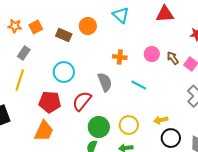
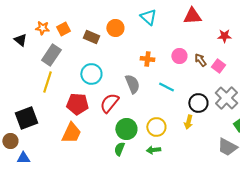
gray rectangle: (24, 53) -> (51, 55), size x1.5
yellow arrow: (161, 120) -> (188, 122), turned -64
black circle: (171, 138) -> (198, 103), moved

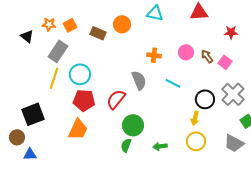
cyan triangle: (148, 17) -> (155, 13), turned -30
cyan circle: (91, 74) -> (80, 74), moved
yellow circle: (156, 127) -> (196, 141), moved

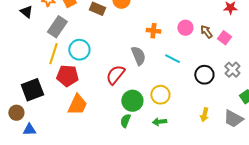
gray cross: (233, 94) -> (232, 70), size x0.7
red pentagon: (84, 100) -> (67, 76), moved
yellow arrow: (195, 118) -> (204, 115), moved
yellow circle: (196, 141) -> (160, 95), moved

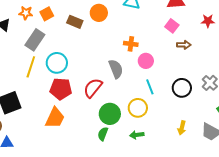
pink circle: (185, 28) -> (146, 61), moved
brown arrow: (206, 32) -> (184, 45), turned 128
pink square: (224, 38) -> (172, 26), moved
cyan line: (172, 59) -> (150, 87), moved, turned 42
red pentagon: (67, 76) -> (61, 89), moved

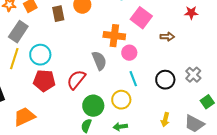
brown rectangle: (75, 22) -> (58, 14), turned 56
pink square: (172, 26) -> (141, 18), moved, size x1.5
orange cross: (131, 44) -> (114, 36), size x1.5
orange trapezoid: (55, 118) -> (24, 117), moved, turned -140

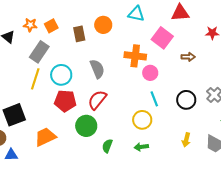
gray semicircle: (99, 61) -> (97, 69), moved
green circle: (93, 106) -> (86, 126), moved

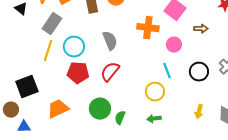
pink circle: (150, 73) -> (174, 45), moved
green circle: (86, 126) -> (100, 109), moved

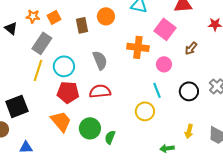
brown arrow: (201, 29) -> (191, 48), turned 128
red semicircle: (110, 72) -> (100, 91), turned 45
orange trapezoid: (58, 109) -> (61, 121), moved, turned 75
green arrow: (154, 119) -> (167, 148), moved
blue triangle: (24, 127) -> (26, 147), moved

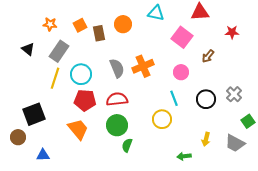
orange square: (54, 17) -> (80, 25), moved
black triangle: (11, 28) -> (28, 49), moved
orange cross: (138, 47) -> (143, 66), moved, turned -30
green circle: (90, 128) -> (117, 125), moved

